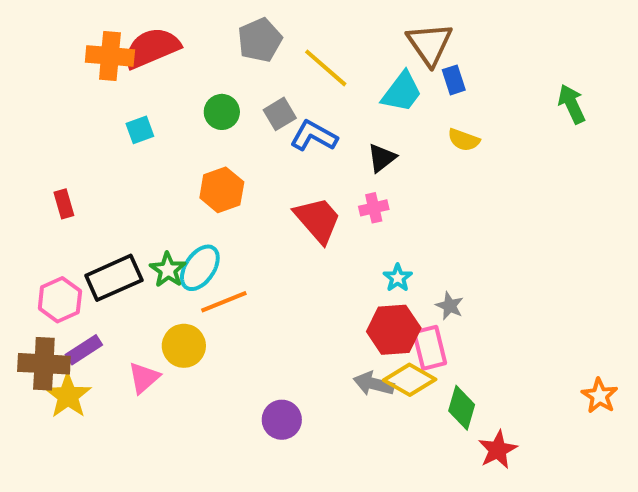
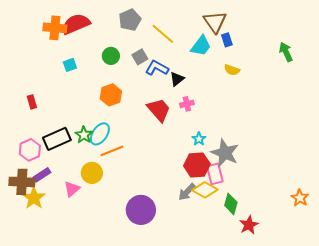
black triangle: (382, 158) -> (177, 79), moved
gray star: (450, 306) -> (225, 153), size x2.0
gray arrow: (374, 384) -> (187, 192), turned -60
purple circle: (282, 420) -> (141, 210), size x1.5

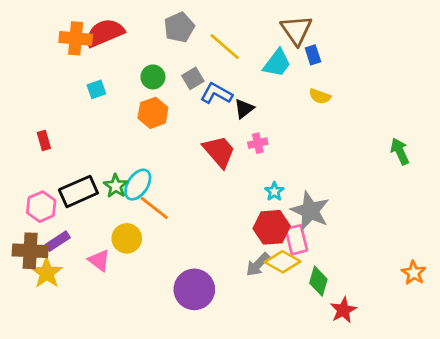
green arrow: (286, 52) -> (400, 151), moved
orange hexagon: (111, 95) -> (153, 113), moved
orange line: (112, 151) -> (154, 208), turned 60
pink triangle: (72, 189) -> (99, 260), turned -42

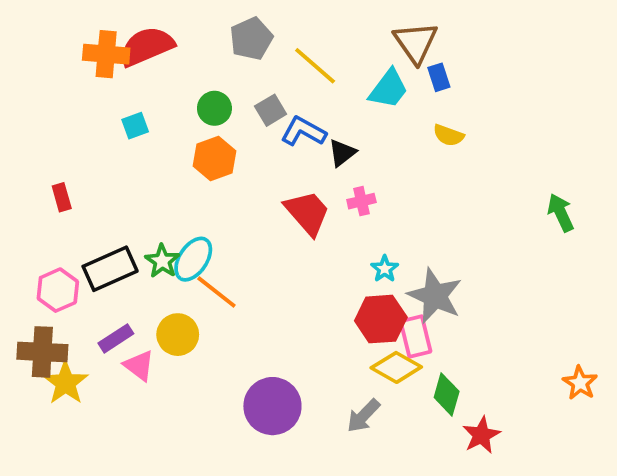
purple rectangle: (58, 241) -> (116, 338), moved
gray arrow: (258, 265) -> (363, 416), moved

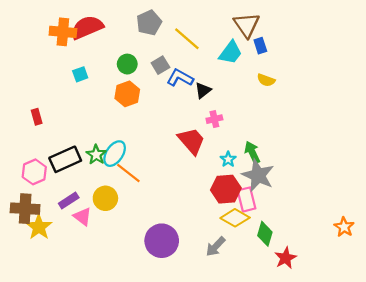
red trapezoid: (307, 213) -> (191, 141), moved
green arrow: (561, 213) -> (252, 152), moved

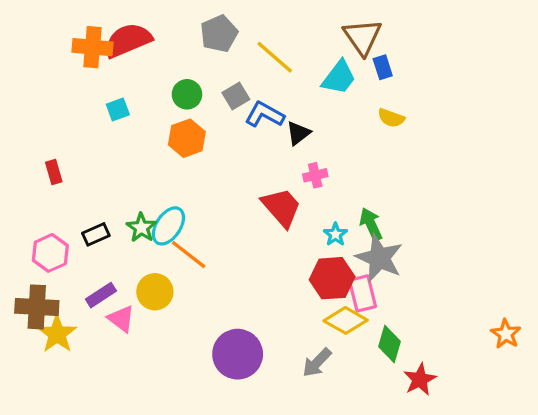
black rectangle: (65, 159) -> (96, 234), size x0.6

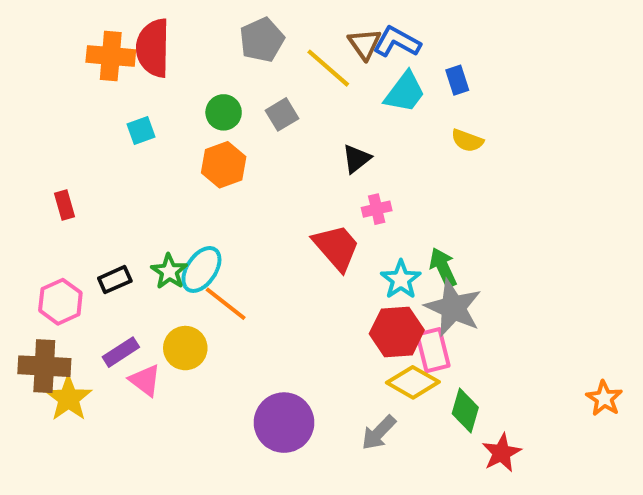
brown triangle: (362, 37) -> (365, 44), moved, size x0.7
red semicircle: (128, 40) -> (153, 48), turned -66
blue L-shape: (265, 115) -> (397, 42), moved
cyan star: (335, 234) -> (401, 280), size x1.4

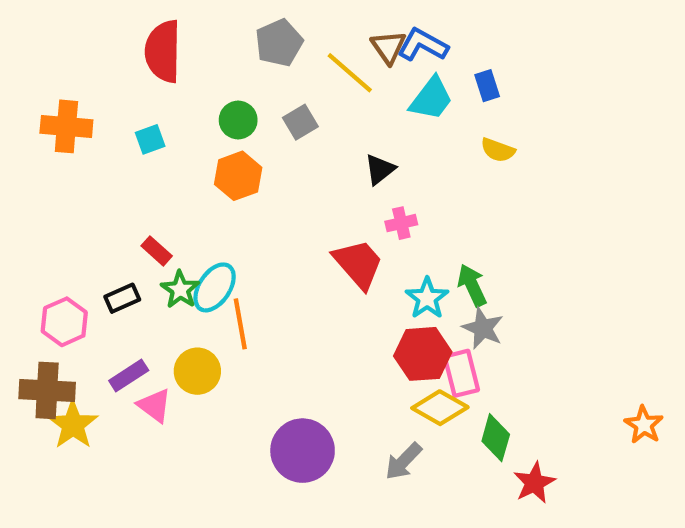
orange cross: (111, 56) -> (66, 126), moved
red rectangle: (64, 205) -> (157, 251), moved, turned -32
orange line: (226, 304) -> (240, 324), turned 42
gray star: (453, 308) -> (483, 328), size x0.7

